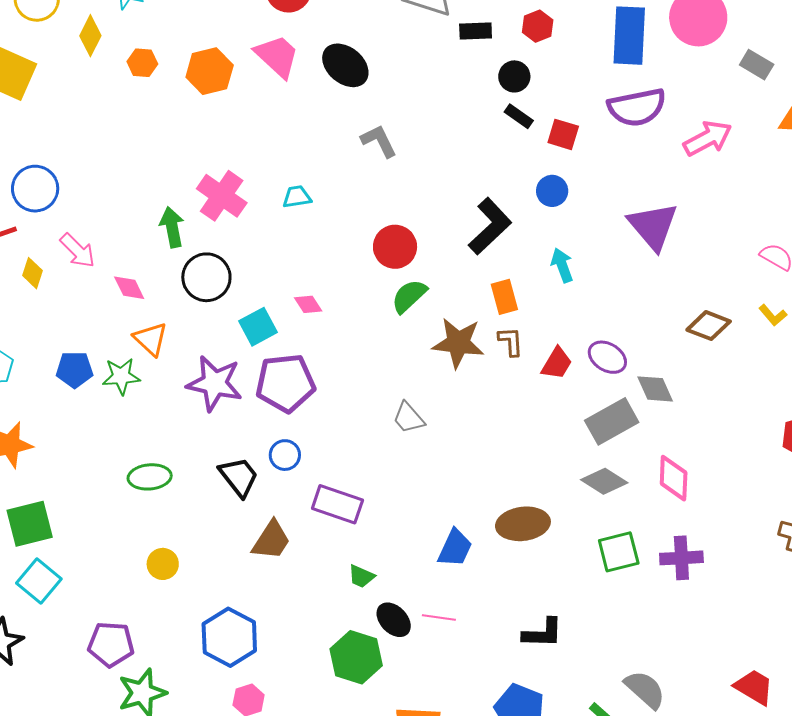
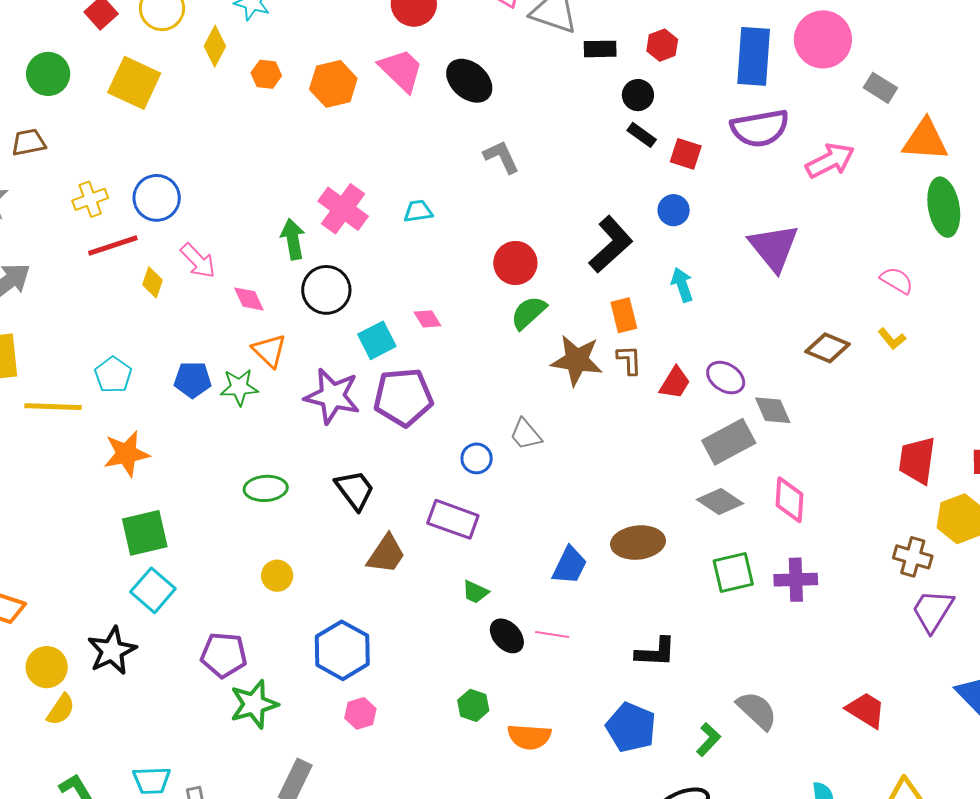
blue circle: (285, 455) -> (477, 458), moved
green hexagon: (356, 657) -> (473, 705), moved, size x0.6

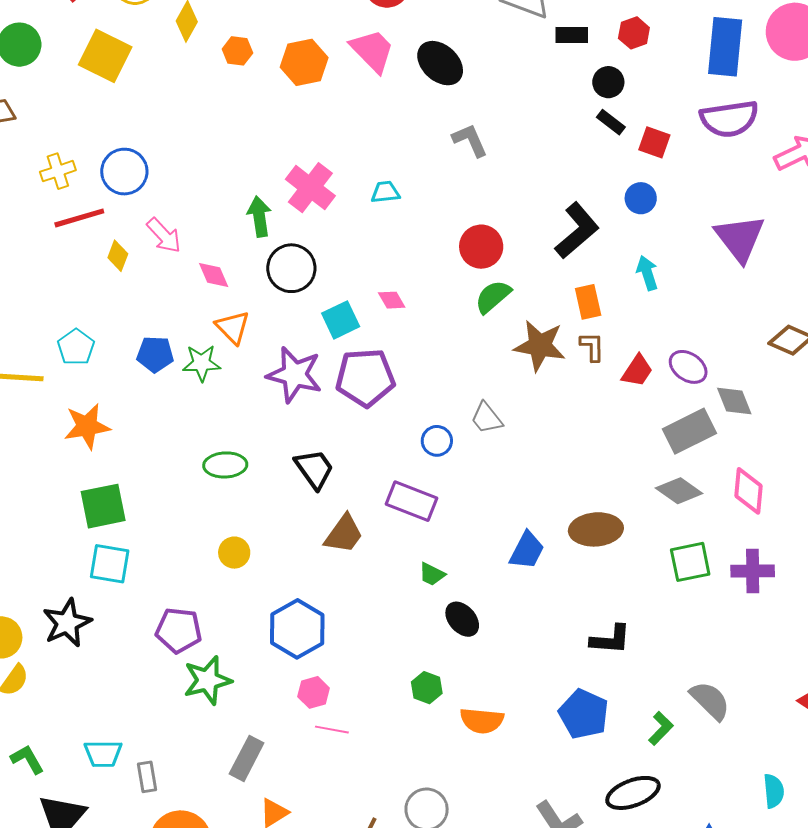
cyan square: (153, 590) -> (110, 564), turned -33
pink line: (552, 635) -> (332, 730), moved

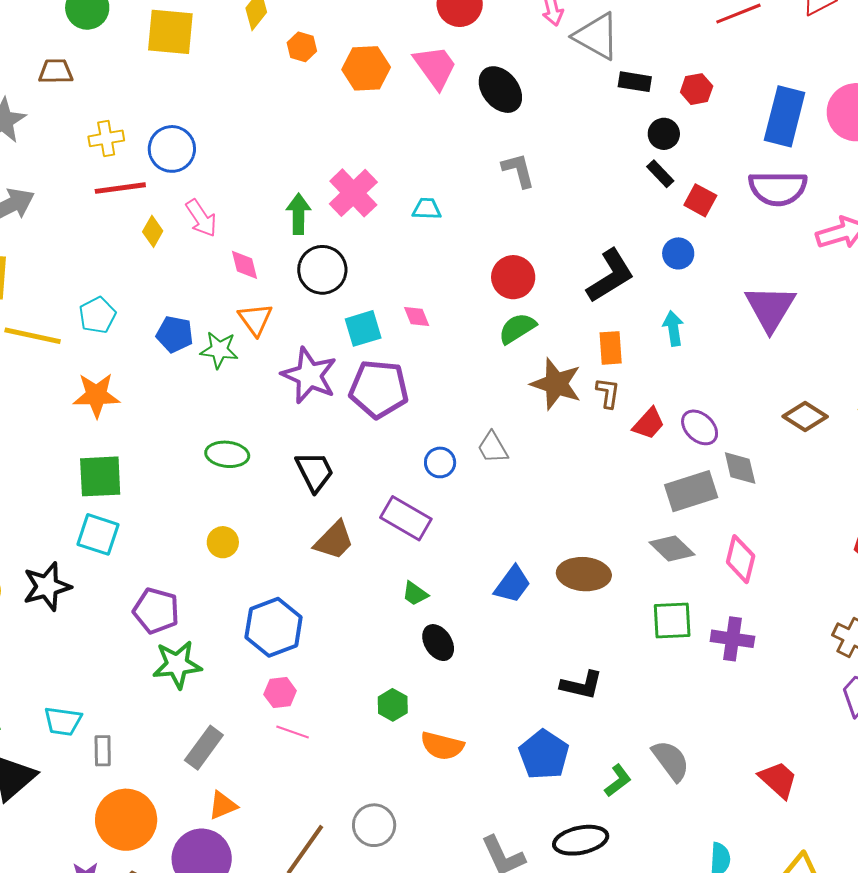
yellow square: (105, 56) -> (170, 32), turned -30

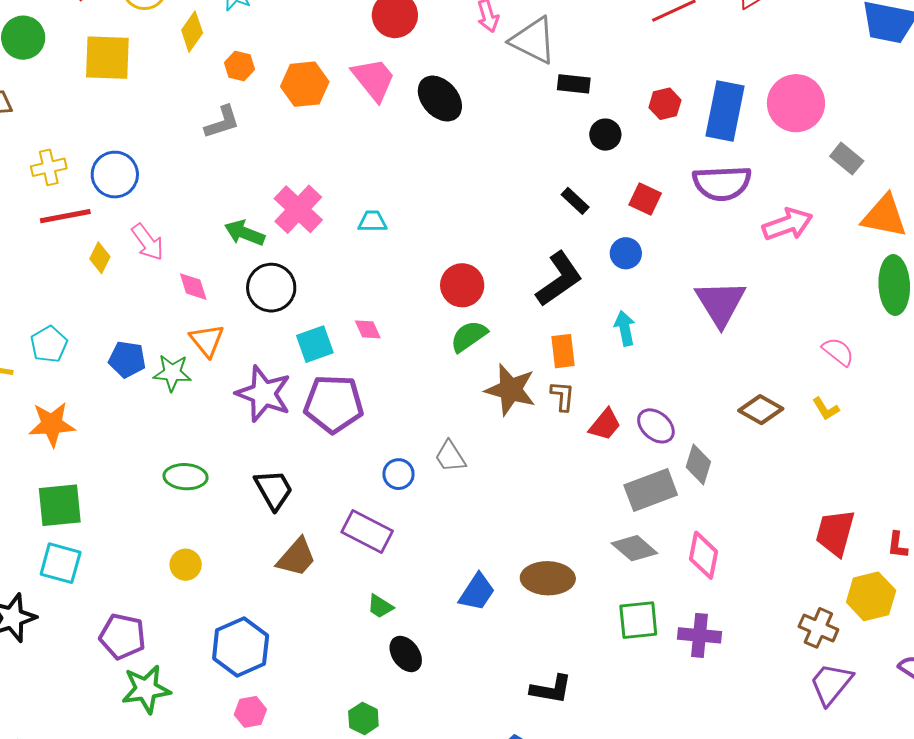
red hexagon: (697, 89) -> (665, 104), moved
gray L-shape: (518, 170) -> (222, 122), moved, turned 90
black rectangle: (660, 174) -> (575, 201), moved
green arrow: (298, 214) -> (245, 233), turned -66
gray diamond: (740, 468) -> (698, 464), turned 33

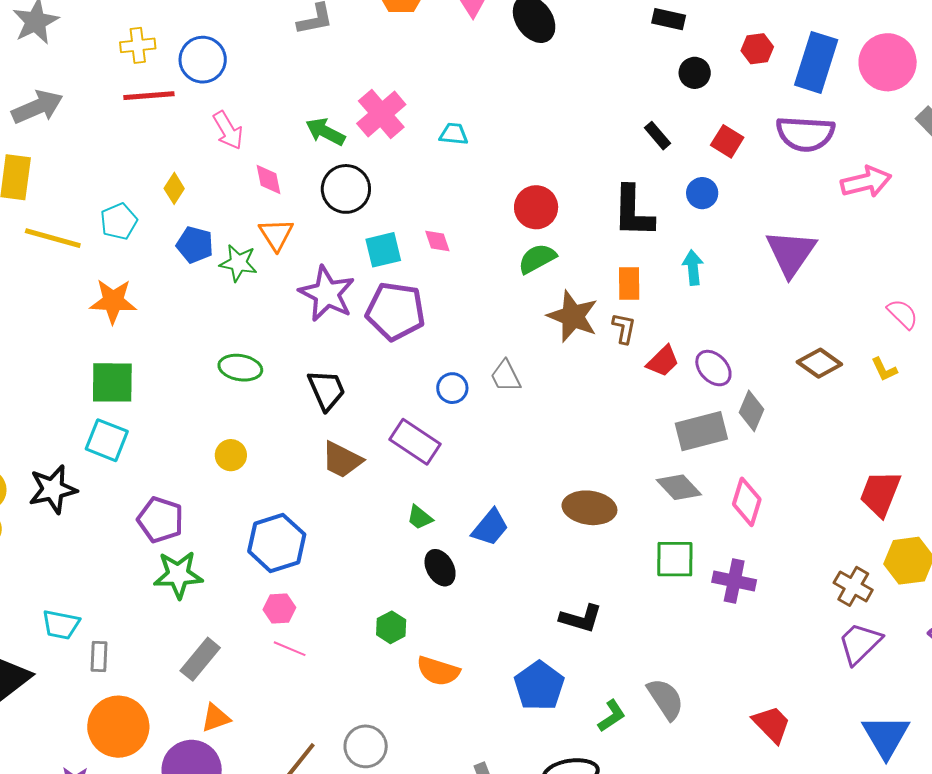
yellow diamond: (100, 258) -> (174, 188), moved
black L-shape: (559, 279) -> (633, 212), turned 120
brown trapezoid: (297, 557) -> (342, 460), turned 69
blue trapezoid: (477, 592) -> (490, 527), moved

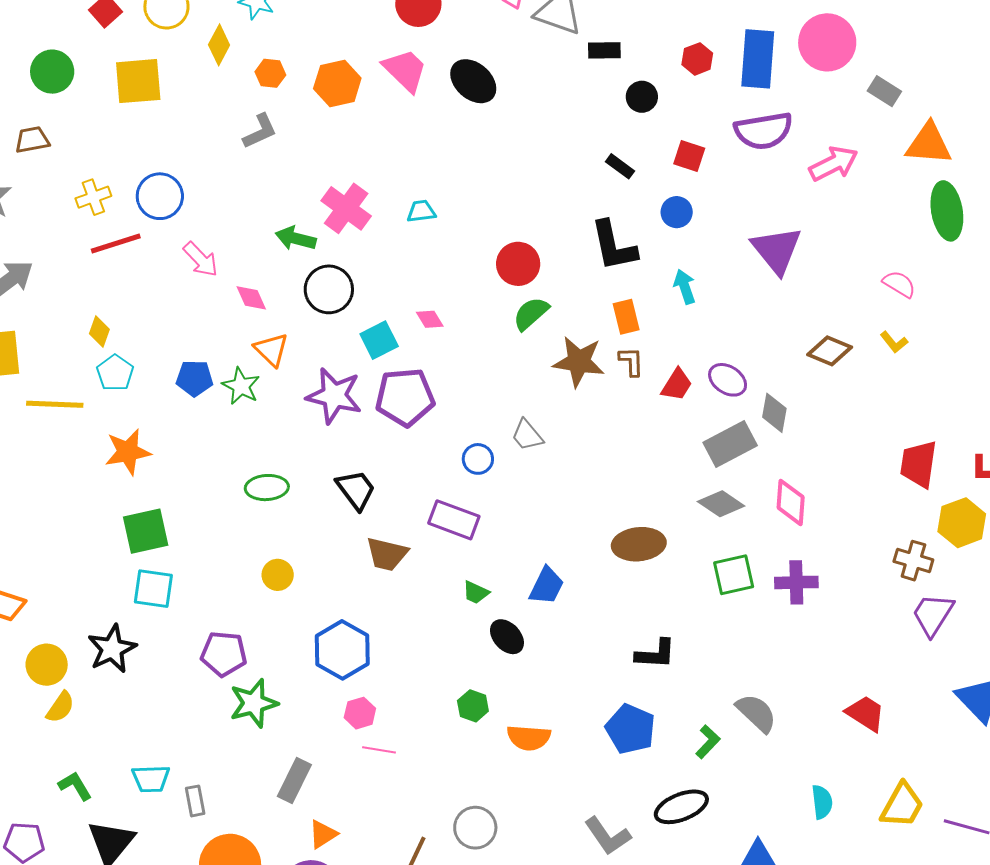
yellow diamond: (174, 188) -> (99, 332), moved
green star: (238, 263) -> (241, 386), turned 30

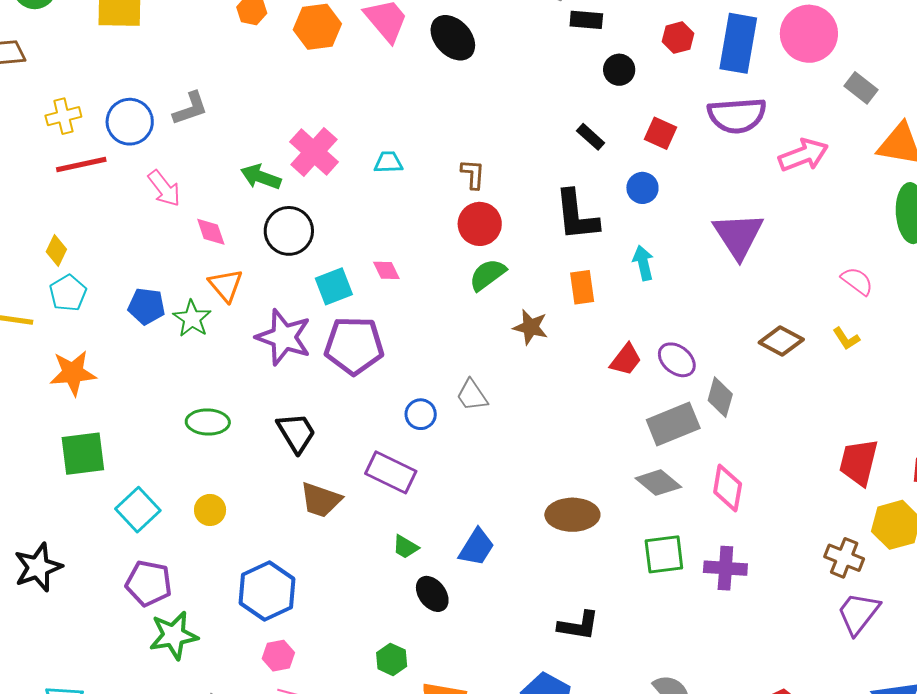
gray L-shape: (260, 131) -> (190, 108), moved
brown star: (579, 362) -> (531, 327), size x0.7
brown L-shape: (631, 362) -> (473, 174), moved
cyan square: (153, 589) -> (138, 510), moved, turned 33

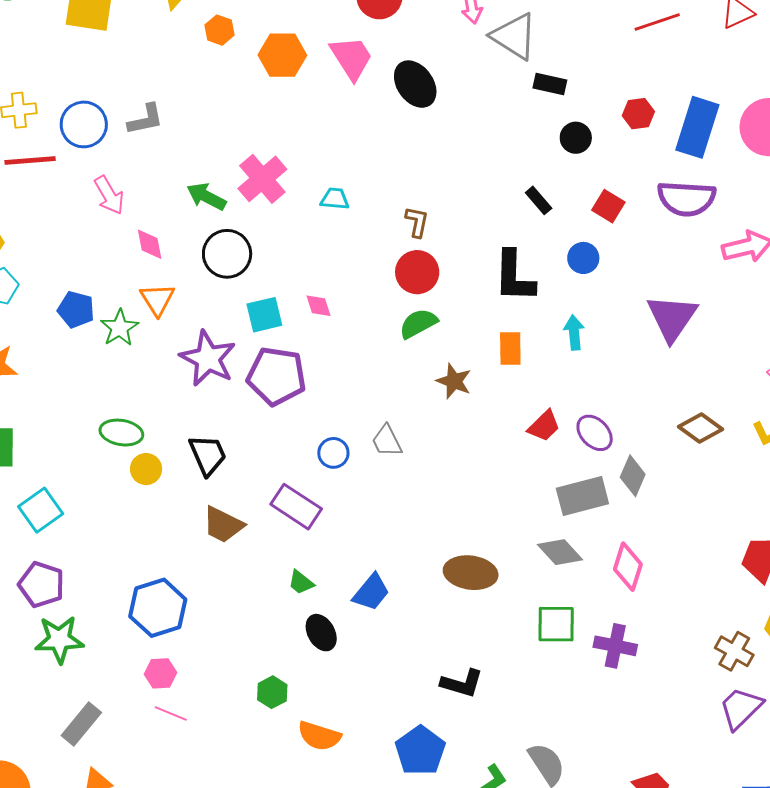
yellow circle: (210, 510) -> (146, 469), moved

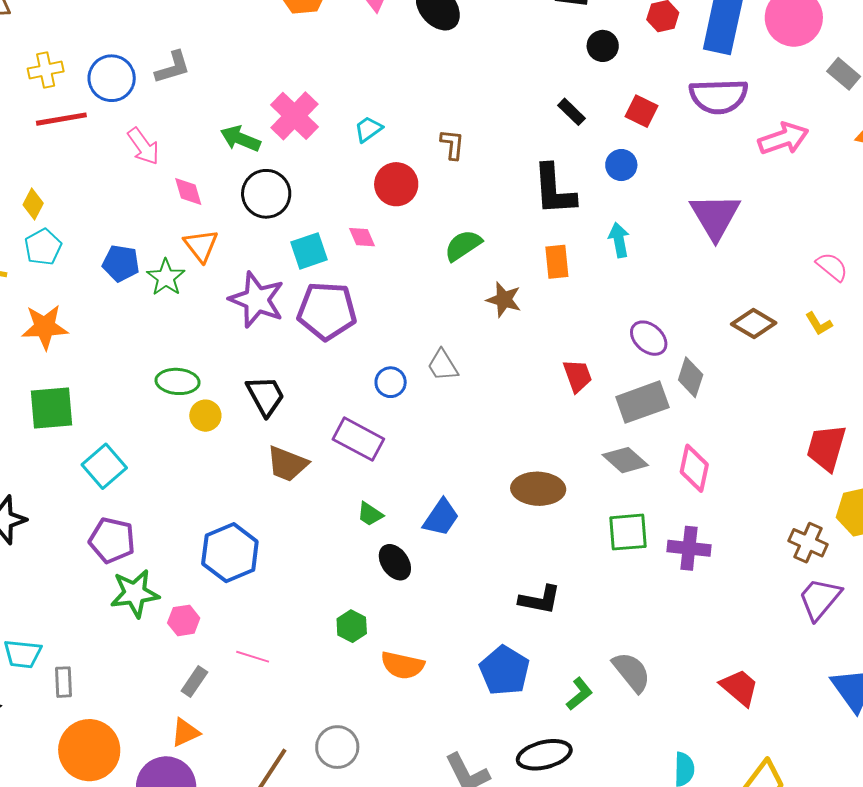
cyan trapezoid: (335, 199) -> (368, 129), turned -36
red circle: (417, 272) -> (396, 184), moved
red trapezoid: (544, 426) -> (578, 376), moved, turned -60
pink hexagon: (161, 673) -> (184, 620), moved
gray rectangle: (81, 724) -> (194, 682), moved, size x0.7

